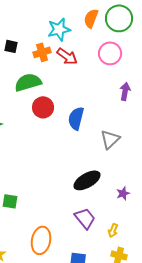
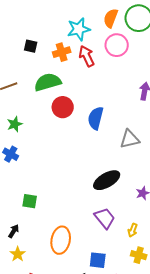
pink circle: (110, 53) -> (117, 45), moved
red arrow: (67, 56) -> (87, 56), turned -150
gray triangle: (110, 139) -> (130, 139), turned 30

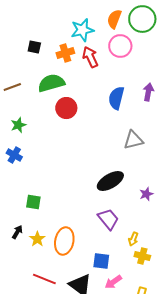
blue semicircle: (96, 118) -> (116, 98), moved
yellow arrow: (133, 230) -> (133, 239), moved
yellow star: (18, 254) -> (37, 239), moved

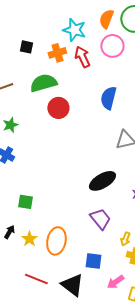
cyan star: (82, 30) -> (74, 30), turned 30
pink arrow: (113, 282) -> (115, 282), moved

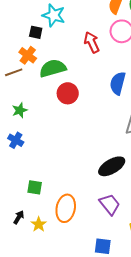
cyan star: (74, 30) -> (54, 15), moved
orange cross: (57, 53) -> (28, 55), moved, turned -36
orange ellipse: (56, 241) -> (66, 208), moved

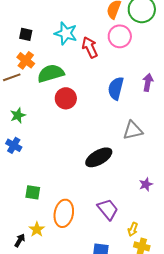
cyan star: (54, 15) -> (66, 33), moved
black square: (36, 32) -> (26, 34), moved
black ellipse: (112, 166) -> (99, 157), moved
black arrow: (19, 217) -> (20, 240), moved

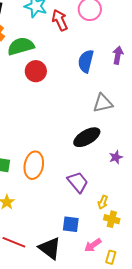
black ellipse: (99, 157) -> (87, 137), moved
orange ellipse: (64, 213) -> (34, 165), moved

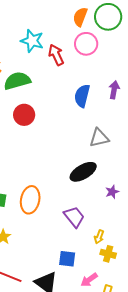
red circle: (36, 71) -> (24, 115), moved

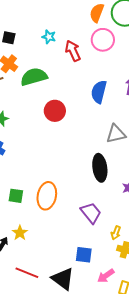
cyan star: (32, 41) -> (49, 37), size x0.6
red circle: (24, 115) -> (55, 111), moved
black ellipse: (83, 172) -> (100, 168), turned -68

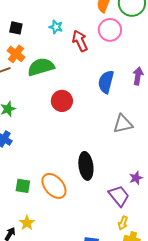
black ellipse: (100, 168) -> (86, 166), moved
orange ellipse: (47, 196) -> (54, 186), turned -52
purple trapezoid: (91, 213) -> (119, 196), moved

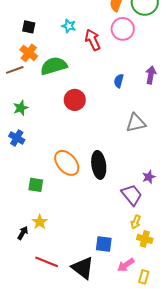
blue semicircle: (106, 82) -> (119, 81), size x0.6
orange ellipse: (54, 186) -> (67, 163), moved

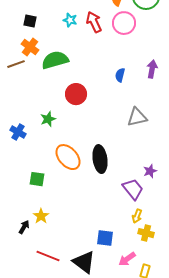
red arrow: (93, 40) -> (94, 22), moved
green star: (21, 108) -> (48, 119), moved

